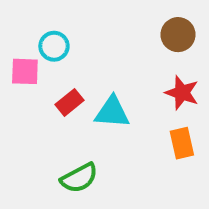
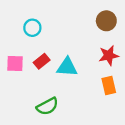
pink square: (25, 71) -> (15, 64), moved
red star: (182, 93) -> (109, 55), turned -30

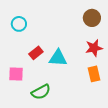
cyan circle: (32, 28) -> (19, 24), moved
pink square: (15, 64) -> (16, 74), moved

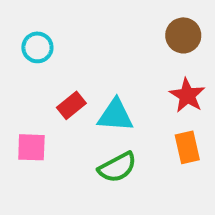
red star: (94, 48) -> (187, 95), turned -30
green semicircle: (41, 92) -> (117, 167), moved

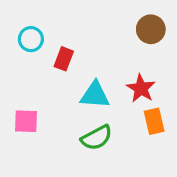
red star: (187, 95) -> (141, 88), moved
red rectangle: (71, 105) -> (64, 59), moved, turned -30

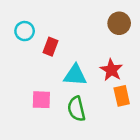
pink square: (26, 121) -> (41, 100), moved
green semicircle: (97, 138) -> (76, 109), turned 105

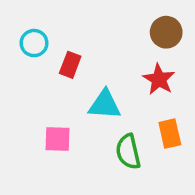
red star: (111, 70) -> (159, 79), moved
green semicircle: (76, 109) -> (128, 152), moved

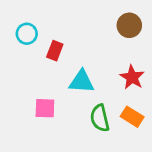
red star: (159, 79) -> (132, 77), moved
orange rectangle: (170, 134) -> (132, 117), moved, turned -45

